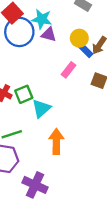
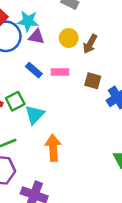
blue rectangle: (85, 50) -> (34, 70), moved
pink rectangle: (69, 70) -> (60, 72), turned 56

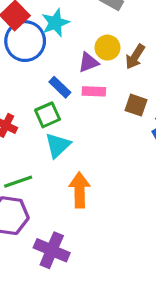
cyan star: (28, 21) -> (55, 23), turned -30
purple triangle: (36, 37) -> (88, 62), moved, turned -35
green square: (15, 101) -> (47, 115), moved

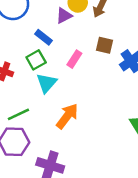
pink rectangle: (94, 91) -> (74, 59), moved, turned -54
orange arrow: (80, 190) -> (67, 116), turned 44

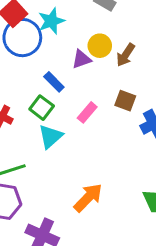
green square: (36, 60) -> (42, 108), turned -30
orange arrow: (67, 116) -> (88, 198), moved

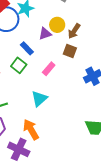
brown square: (125, 101) -> (70, 51), moved
cyan triangle: (51, 137) -> (39, 99), moved
orange arrow: (88, 198) -> (31, 130), moved, turned -75

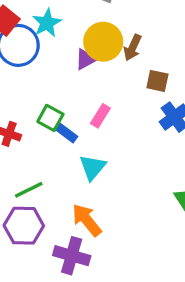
yellow circle: (57, 25) -> (103, 42), size x1.5
blue rectangle: (27, 48) -> (66, 132), moved
brown square: (70, 51) -> (157, 81), moved

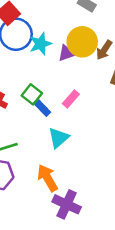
cyan star: (47, 23) -> (40, 44), moved
purple cross: (72, 256) -> (67, 204), moved

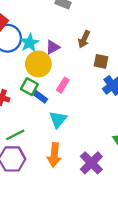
yellow circle: (82, 42) -> (38, 64), moved
orange arrow: (47, 178) -> (54, 155), turned -135
purple cross: (67, 204) -> (91, 163), moved, turned 30

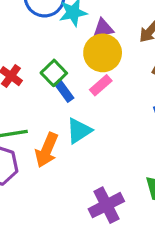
yellow circle: (38, 64) -> (103, 53), moved
orange arrow: (54, 155) -> (47, 150), moved

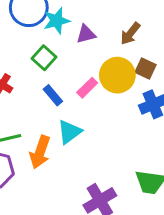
yellow circle: (103, 53) -> (117, 75), moved
green square: (54, 73) -> (44, 58), moved

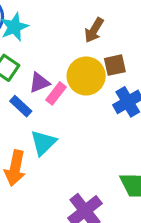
purple triangle: (86, 34) -> (39, 83), moved
brown square: (145, 69) -> (115, 65), turned -30

